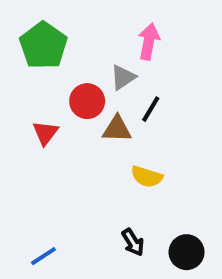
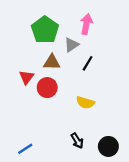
green pentagon: (43, 45) -> (45, 30), moved
red circle: (87, 101) -> (47, 88), moved
brown triangle: (117, 129) -> (52, 62), moved

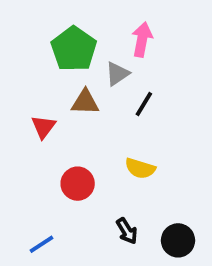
red circle: (47, 88) -> (78, 184), moved

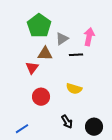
pink arrow: (142, 40) -> (89, 37), moved
black line: (144, 104) -> (76, 55), turned 56
red triangle: (43, 127) -> (32, 68), moved

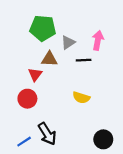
green pentagon: (39, 26) -> (43, 28), turned -30
red circle: (41, 97) -> (27, 99), moved
black arrow: (67, 122) -> (47, 134), moved, size x1.5

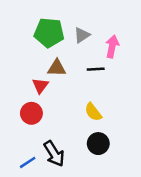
gray triangle: (68, 43) -> (82, 35), moved
yellow semicircle: (81, 98) -> (93, 112), turned 35
black circle: (103, 139) -> (98, 144), moved

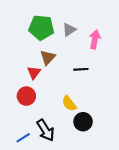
brown triangle: (57, 68) -> (48, 58), turned -49
black line: (96, 69) -> (81, 69), moved
yellow semicircle: (93, 112) -> (69, 104), moved

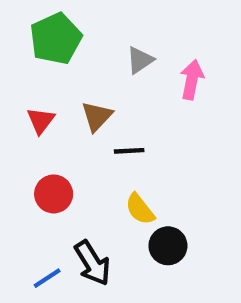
green pentagon: (41, 28) -> (56, 39), moved, turned -30
black line: (81, 69) -> (129, 151), moved
red triangle: (34, 73) -> (41, 121), moved

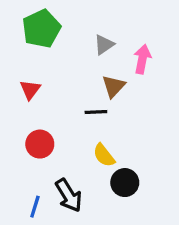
brown triangle: (97, 116) -> (114, 86), moved
blue line: (47, 278) -> (35, 207), turned -40

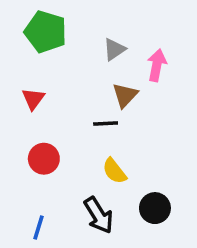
green pentagon: (41, 29) -> (46, 32), turned -30
black circle: (125, 183) -> (155, 208), moved
black arrow: (69, 195) -> (98, 215), moved

